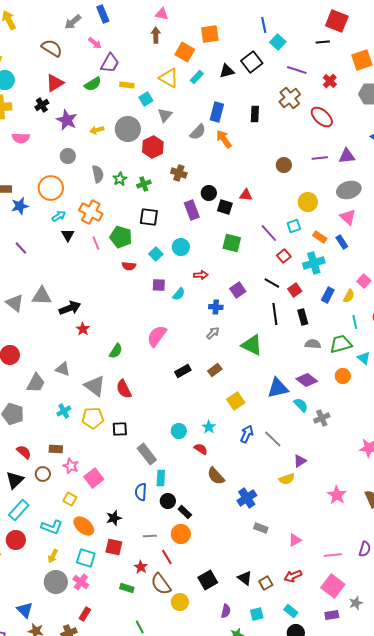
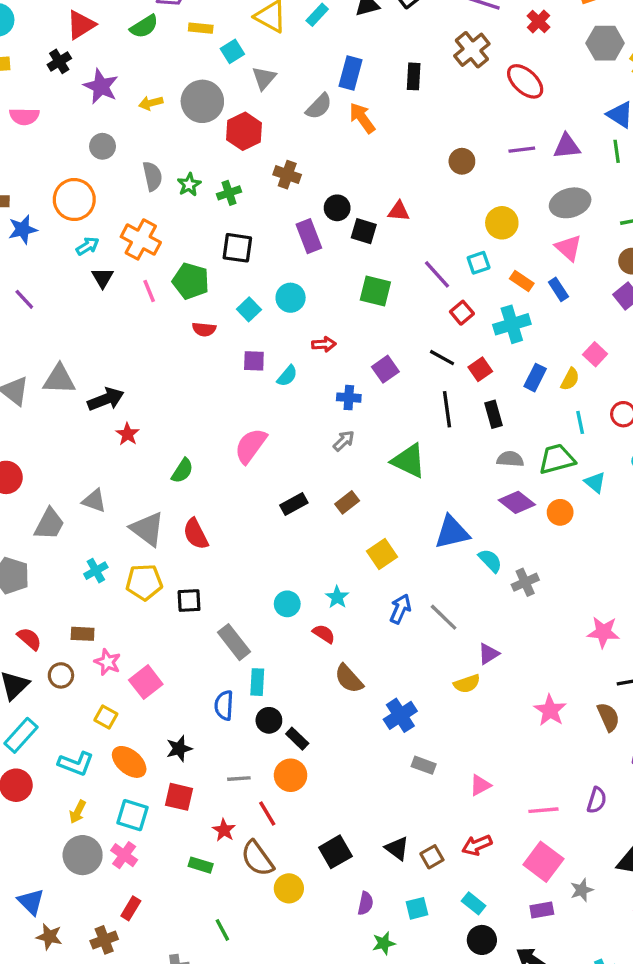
purple diamond: (307, 380) -> (517, 502), moved

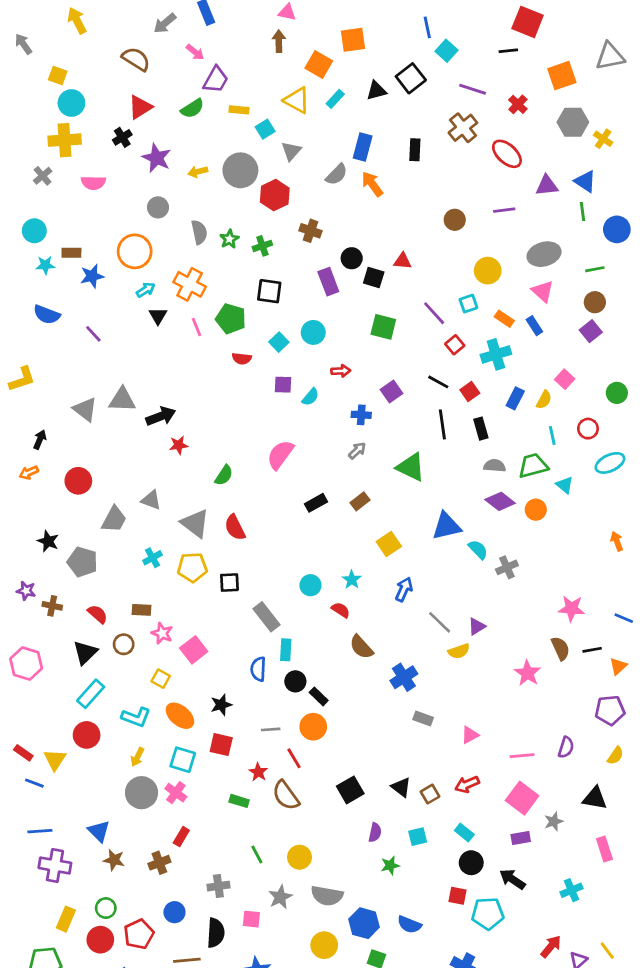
purple triangle: (567, 146) -> (547, 185), moved
red star: (127, 434) -> (179, 445), turned 30
gray line: (444, 617) -> (440, 622), moved
brown semicircle: (608, 717) -> (561, 648), moved
yellow circle: (289, 888) -> (299, 857), moved

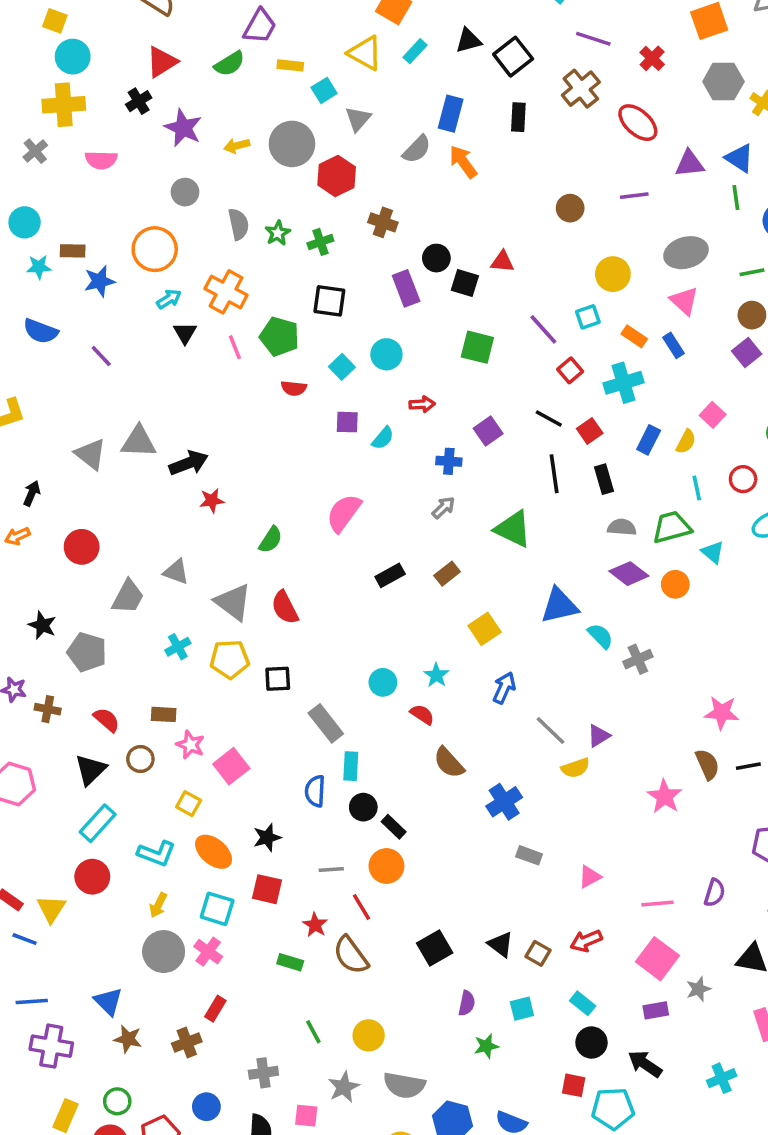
black square: (411, 78) -> (513, 57), moved
brown square: (430, 794) -> (538, 953), turned -30

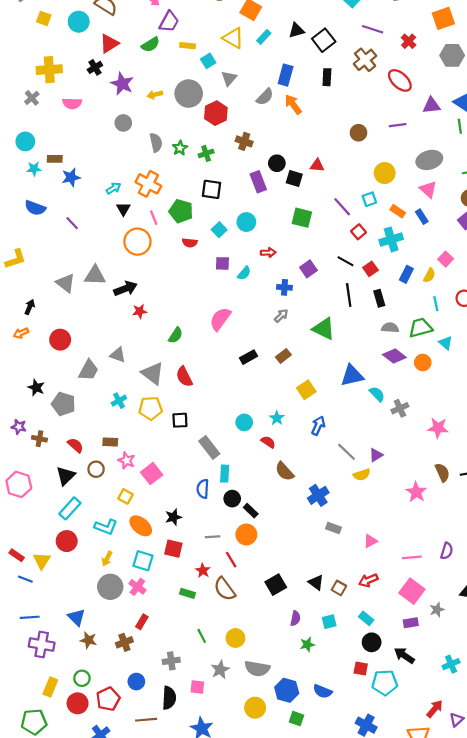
cyan circle: (73, 57) -> (79, 22), moved
orange circle: (155, 249) -> (137, 242), moved
pink star: (722, 713) -> (438, 428), moved

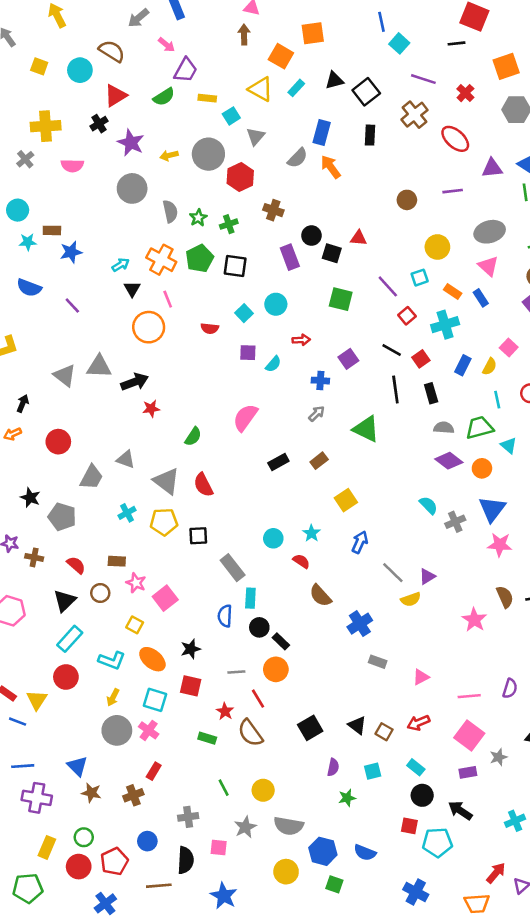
gray circle: (123, 123) -> (132, 188), size x1.5
green pentagon: (181, 211) -> (200, 258), moved, turned 30
blue triangle: (352, 376) -> (492, 509), moved, turned -40

